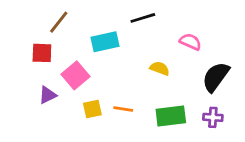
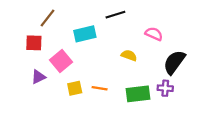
purple cross: (213, 117) -> (165, 88), moved

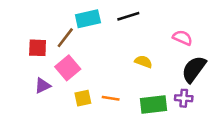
brown line: (47, 18) -> (65, 38), moved
cyan rectangle: (85, 34) -> (88, 19), moved
pink semicircle: (154, 34) -> (182, 38), moved

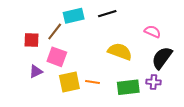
yellow semicircle: (143, 62) -> (120, 52), size x1.6
pink square: (68, 68) -> (57, 57), turned -30
yellow square: (83, 98) -> (69, 82), size x1.5

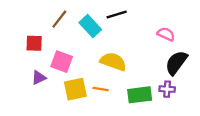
cyan rectangle: (74, 16) -> (90, 26), moved, turned 60
brown line: (55, 32) -> (59, 19), moved
yellow semicircle: (120, 52) -> (113, 62), moved

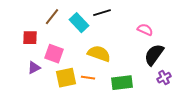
purple cross: (167, 89) -> (164, 78), moved, turned -32

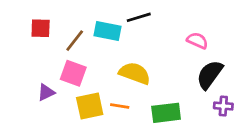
brown line: (52, 17) -> (75, 41), moved
cyan rectangle: (79, 23) -> (107, 31), turned -36
red square: (30, 38) -> (41, 28), moved
purple cross: (164, 78) -> (223, 106), turned 32

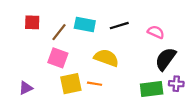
black line: (139, 17) -> (119, 26), moved
purple triangle: (46, 92) -> (26, 88), moved
green rectangle: (166, 113) -> (152, 89), moved

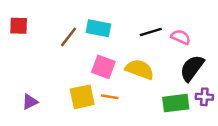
red square: (32, 22) -> (19, 26), moved
black line: (119, 26) -> (151, 32), moved
pink square: (58, 58) -> (103, 67), moved
yellow semicircle: (106, 58) -> (140, 69), moved

